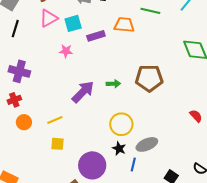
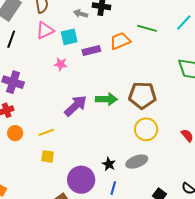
orange trapezoid: (124, 25) -> (120, 41), turned -30
green arrow: (113, 84) -> (106, 99), size x1.5
yellow circle: (121, 124) -> (146, 129), moved
blue line: (133, 165) -> (113, 188), moved

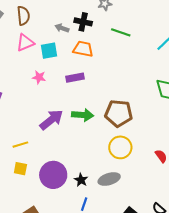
green line: (147, 28) -> (121, 32), moved
orange trapezoid: (120, 41) -> (83, 49), moved, turned 30
purple rectangle: (91, 50) -> (75, 78), moved
purple circle: (81, 180) -> (53, 175), moved

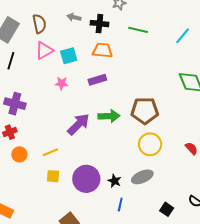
gray arrow: (62, 28) -> (74, 17), moved

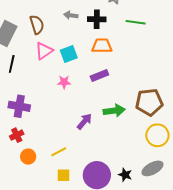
purple arrow: (78, 124) -> (84, 121), size x0.7

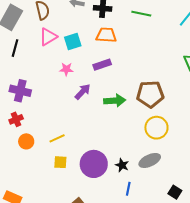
purple arrow: (84, 121) -> (83, 92), moved

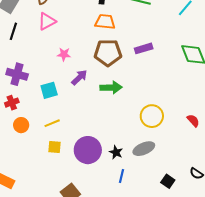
cyan square: (73, 41) -> (49, 90), moved
purple rectangle: (102, 65) -> (144, 48), moved
brown pentagon: (150, 94) -> (108, 53), moved

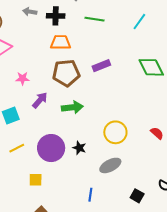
yellow square: (55, 147) -> (36, 180), moved
purple circle: (88, 150) -> (51, 148), moved
black star: (116, 152) -> (79, 148), moved

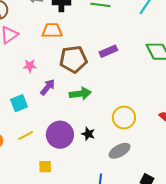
orange trapezoid: (61, 42) -> (52, 30), moved

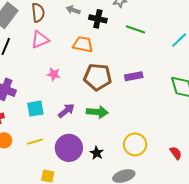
purple arrow: (48, 87) -> (66, 111), moved

